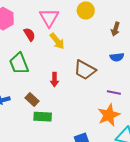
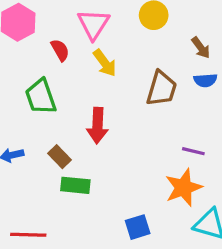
brown arrow: (115, 29) -> (201, 48), turned -56
blue semicircle: (117, 57) -> (205, 80), moved
brown trapezoid: (85, 70) -> (162, 89), moved, turned -105
red arrow: (54, 80) -> (98, 126), size x1.5

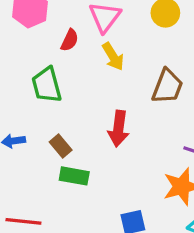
red semicircle: (60, 50) -> (70, 40), turned 50
red arrow: (98, 126) -> (118, 129), moved

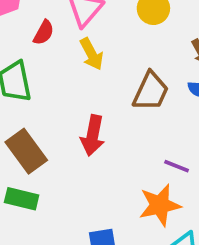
brown rectangle: (61, 146) -> (26, 151), size x1.6
green rectangle: (74, 176) -> (22, 199), moved

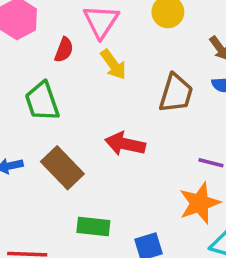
red arrow: (93, 136) -> (125, 144), turned 99
green rectangle: (22, 199) -> (93, 227), moved

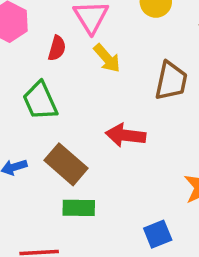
green rectangle: (93, 227) -> (79, 208), moved

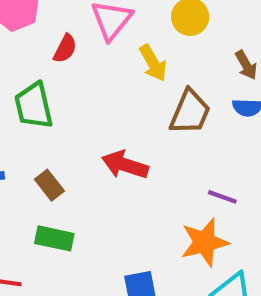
yellow arrow: (107, 58) -> (153, 63), moved
brown rectangle: (66, 164) -> (49, 185), size x0.6

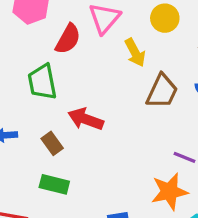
red semicircle: (65, 49) -> (68, 39), size x1.4
red arrow: (125, 165) -> (86, 119), moved

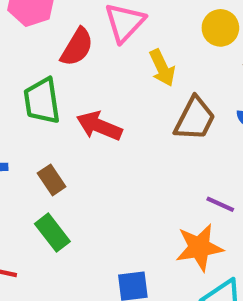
yellow circle: (165, 18) -> (220, 28), moved
red arrow: (86, 119) -> (99, 126), moved
green rectangle: (54, 184) -> (52, 233), turned 36

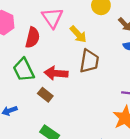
brown trapezoid: (195, 119) -> (89, 61), moved
brown rectangle: (52, 180) -> (45, 95), moved

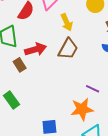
red arrow: (56, 73) -> (36, 49), turned 140

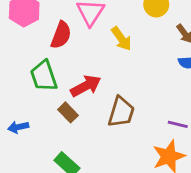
brown trapezoid: (68, 49) -> (121, 112), moved

